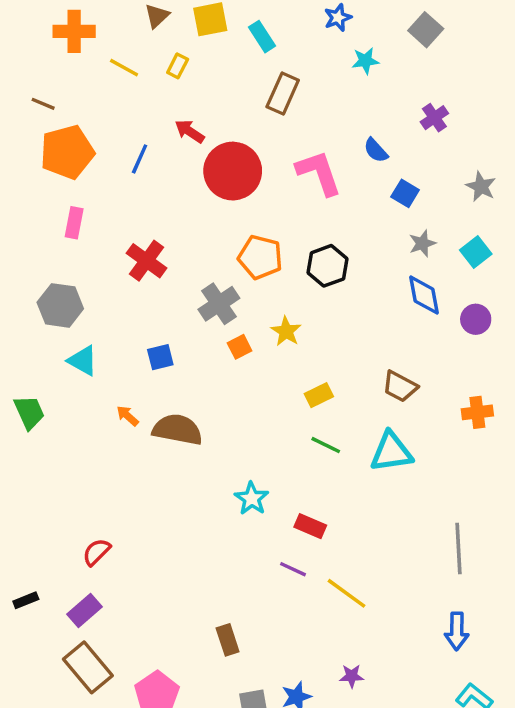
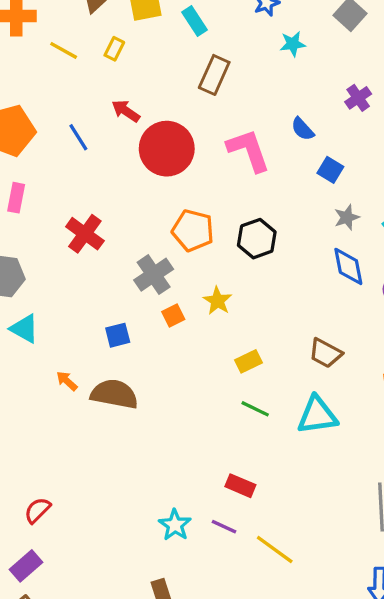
blue line: (140, 159) -> (78, 137), turned -56
blue square: (160, 357) -> (118, 335), moved
cyan star: (252, 499) -> (175, 525), moved

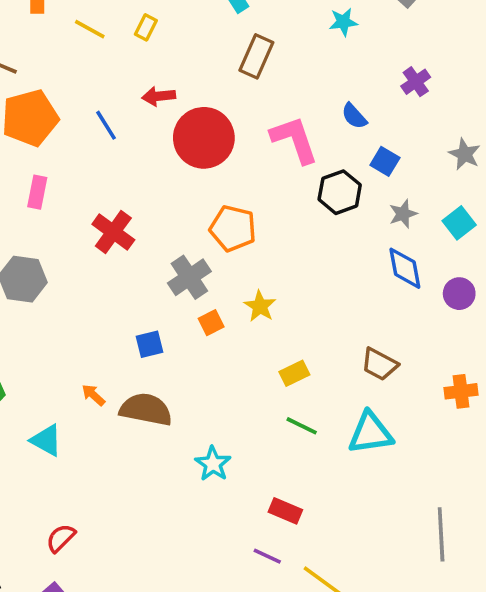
red arrow: (126, 111) -> (159, 96), turned -40
black hexagon: (257, 239) -> (340, 192), moved
cyan triangle: (24, 329) -> (46, 440), moved
cyan star: (175, 525) -> (213, 464), moved

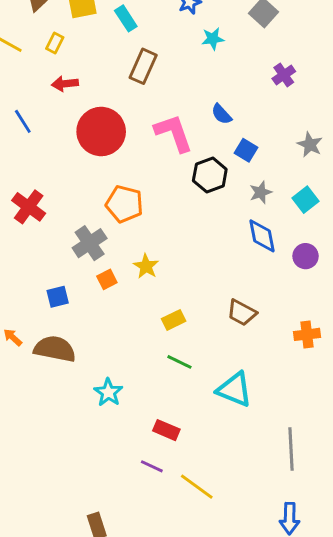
purple cross: (416, 82) -> (284, 75), moved
red arrow: (159, 96) -> (65, 84), moved
cyan triangle: (370, 433) -> (234, 390), moved, turned 30

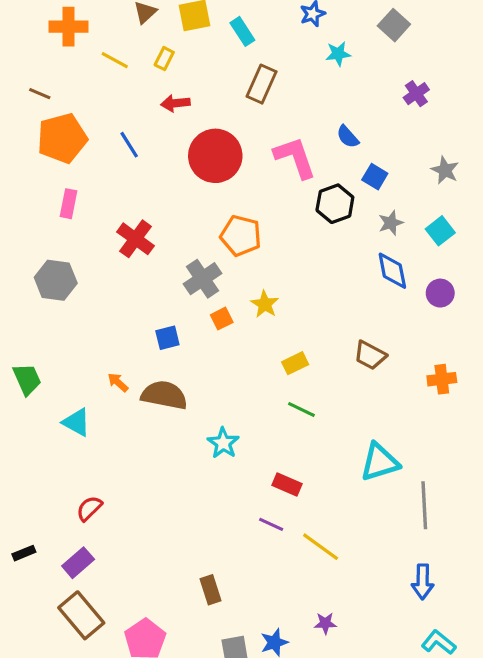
cyan triangle: (234, 390) -> (380, 462), moved, turned -39

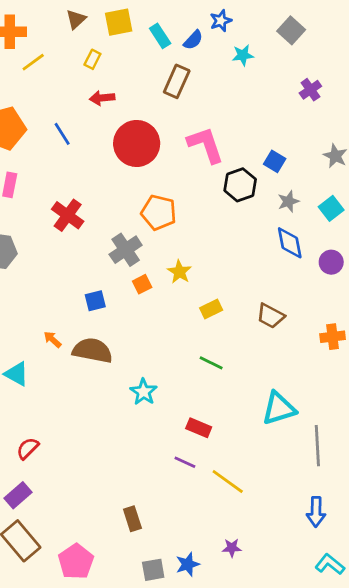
yellow line: (115, 60) -> (33, 62), moved, turned -65
blue semicircle: (348, 137) -> (193, 40), moved, turned -95
yellow rectangle: (295, 363) -> (211, 309), moved

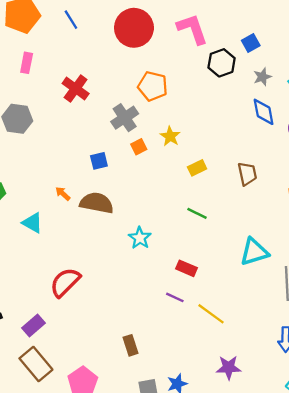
blue square: (275, 161) -> (251, 43), turned 30
brown trapezoid: (270, 316) -> (247, 174), turned -130
red semicircle: (28, 448) -> (65, 282), moved, size x1.6
purple star: (232, 548) -> (229, 368), moved, size x1.5

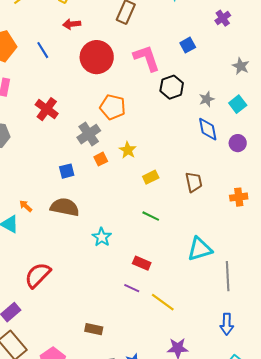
blue square: (251, 43) -> (188, 45), moved
orange arrow: (63, 194) -> (26, 206), moved
brown rectangle: (130, 345) -> (94, 329), turned -60

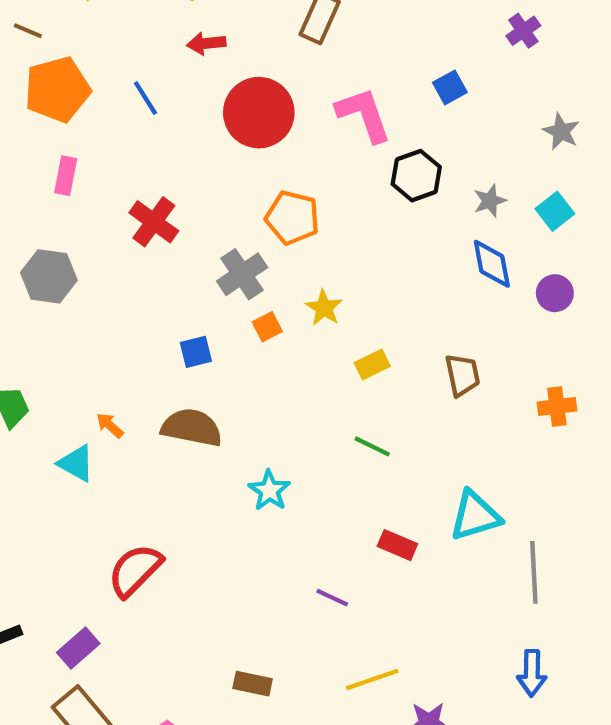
red rectangle: (142, 263) -> (397, 545), moved
yellow line: (163, 302) -> (372, 679), moved, turned -55

